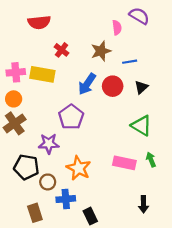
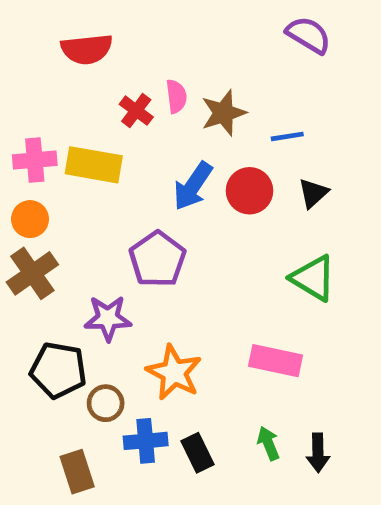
pink semicircle: (117, 28) -> (176, 96), moved
green arrow: (151, 160) -> (268, 443), moved
black rectangle: (90, 216) -> (198, 453), moved

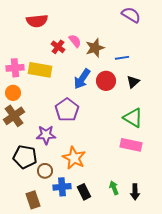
pink semicircle: (176, 96) -> (75, 41), turned -32
pink rectangle: (275, 361) -> (131, 145), moved

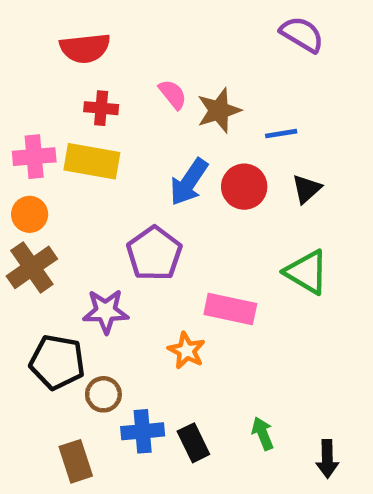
red cross: (58, 47) -> (101, 108), moved, turned -32
pink rectangle: (131, 145) -> (230, 309), moved
orange star: (74, 158) -> (186, 350), moved, size x0.7
black arrow: (135, 192) -> (327, 459), moved

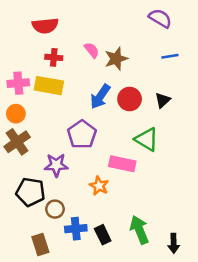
blue line: (281, 134) -> (170, 56), moved
green triangle: (307, 272) -> (147, 139), moved
green arrow: (263, 434) -> (139, 230), size x1.6

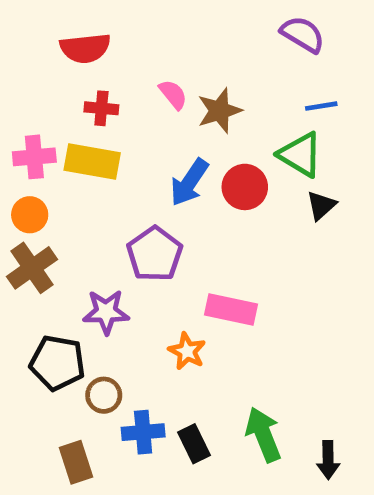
black triangle: (163, 100) -> (321, 205), moved
green triangle: (147, 139) -> (300, 155), moved

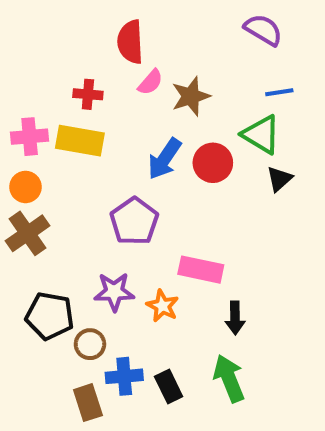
red semicircle: (85, 48) -> (130, 42), moved, turned 93
pink semicircle: (173, 94) -> (150, 82), turned 80
purple star: (106, 312) -> (114, 292), moved
black arrow: (328, 460) -> (235, 318), moved
brown rectangle: (76, 462) -> (88, 403), moved

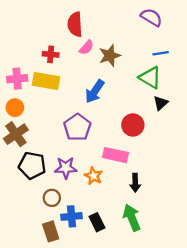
red circle: (213, 163) -> (133, 125), moved
black pentagon: (50, 316) -> (32, 165), moved

